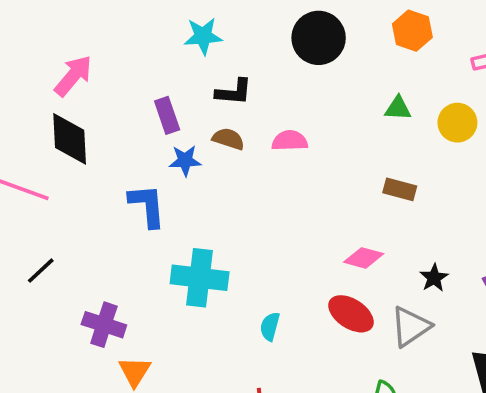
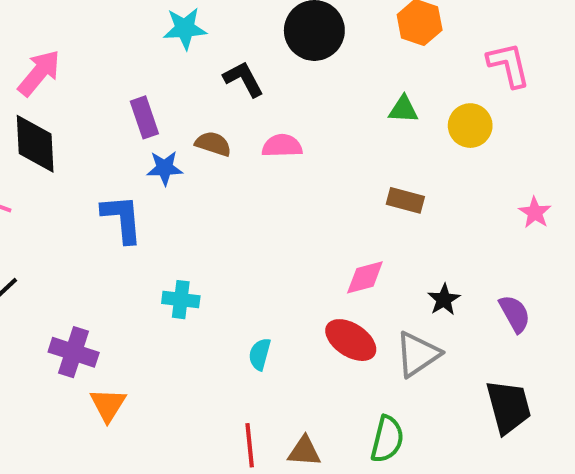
black L-shape: (234, 92) -> (244, 79), moved, turned -123
pink diamond: (364, 258) -> (365, 277), turned -30
cyan cross: (200, 278) -> (181, 300), size x0.6

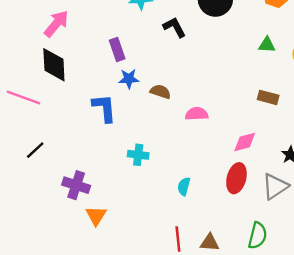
brown semicircle: (213, 144) -> (160, 92), moved
pink semicircle: (282, 146) -> (197, 114), moved
red ellipse: (351, 340) -> (236, 178), turned 72

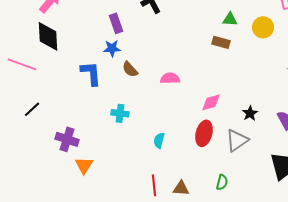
purple rectangle: (117, 49) -> (116, 23), moved
brown semicircle: (160, 92) -> (130, 69), moved, turned -150
brown rectangle: (268, 97) -> (221, 42), moved
green semicircle: (258, 236) -> (222, 182), size x0.7

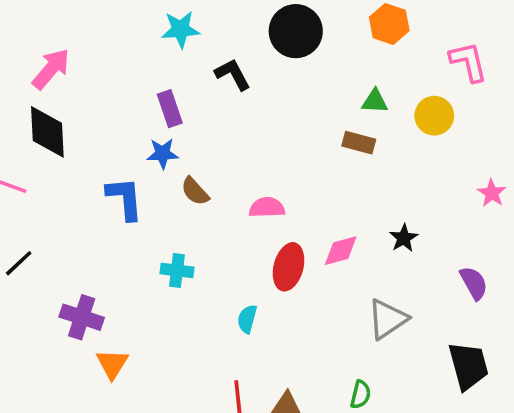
black star: (250, 113) -> (404, 238), moved
red ellipse: (204, 133) -> (289, 267), moved

